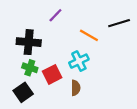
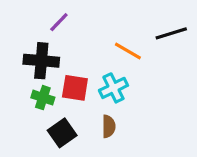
purple line: (55, 15) -> (59, 22), moved
red square: (52, 74) -> (75, 88), moved, turned 36
black square: (23, 92) -> (62, 133), moved

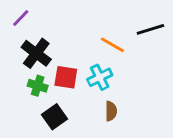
purple line: (59, 22) -> (21, 18), moved
black cross: (41, 61) -> (36, 53), turned 32
brown semicircle: (109, 126) -> (111, 111), moved

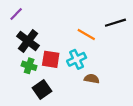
brown semicircle: (111, 111) -> (92, 79), moved, turned -80

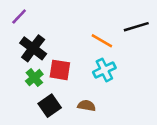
cyan cross: (77, 59) -> (104, 70), moved
green cross: (29, 66) -> (34, 78), turned 32
brown semicircle: (92, 79) -> (87, 106), moved

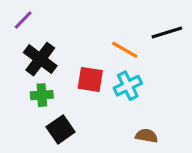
red square: (60, 70) -> (90, 79), moved
green cross: (34, 78) -> (42, 95), turned 36
brown semicircle: (87, 106) -> (147, 136), moved

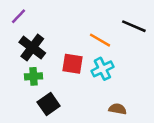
black line: (167, 33) -> (134, 26), turned 40

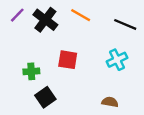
orange line: (100, 40) -> (81, 15), moved
black cross: (32, 48) -> (45, 20), moved
cyan cross: (102, 69) -> (117, 60), moved

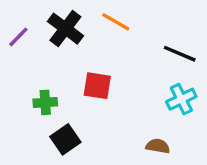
purple line: (17, 15) -> (18, 37), moved
black line: (125, 24) -> (180, 54), moved
cyan cross: (117, 60) -> (181, 99), moved

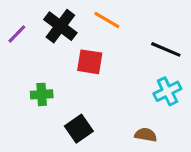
red square: (97, 86) -> (90, 62), moved
black square: (65, 139) -> (79, 129), moved

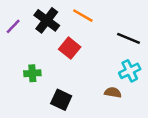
red square: (90, 62) -> (70, 48), turned 30
black square: (79, 129) -> (61, 100), turned -30
brown semicircle: (146, 135) -> (113, 93), moved

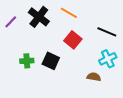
red square: (70, 48) -> (73, 40), moved
black square: (61, 100) -> (51, 61), moved

